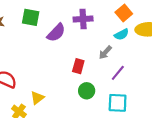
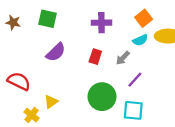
purple semicircle: (56, 33) -> (56, 52), moved
red rectangle: (78, 66) -> (95, 57), moved
green circle: (87, 91) -> (102, 97), size x1.6

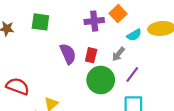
orange square: (144, 18) -> (118, 14), moved
purple semicircle: (56, 52) -> (68, 54), moved, turned -65
green circle: (102, 97) -> (101, 80), moved

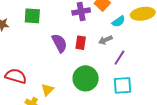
gray arrow: (118, 54) -> (105, 40), turned 32
green circle: (101, 80) -> (86, 78), moved

